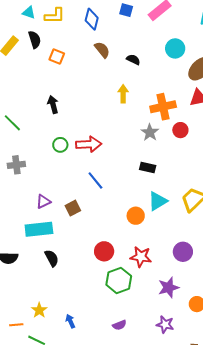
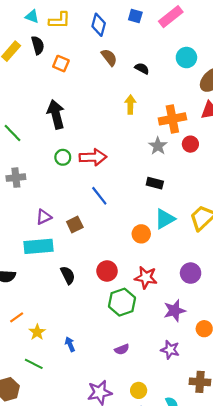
black arrow: (53, 105) -> (56, 114), size x1.5
black semicircle: (52, 258) -> (68, 275), moved
orange line: (16, 325) -> (17, 317), moved, turned -32

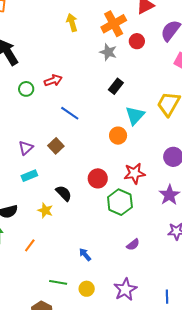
red arrow: (93, 157) -> (53, 80), size x0.7
black rectangle: (155, 183) -> (116, 86), turned -49
cyan rectangle: (38, 246) -> (29, 176), size x0.6
yellow star: (37, 332) -> (45, 210), moved
yellow circle: (139, 390) -> (87, 289), moved

